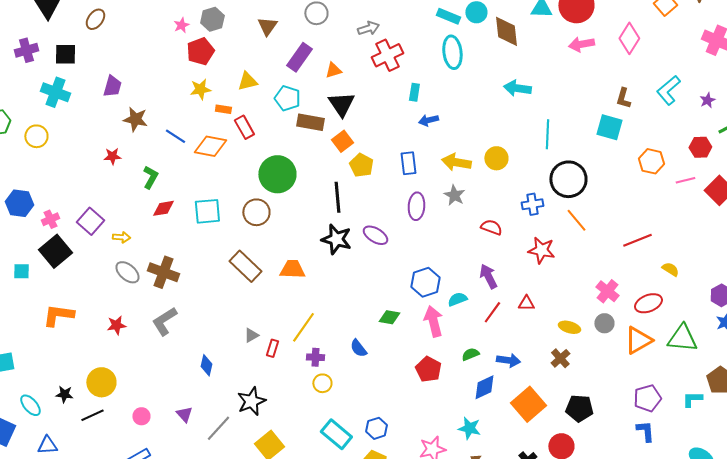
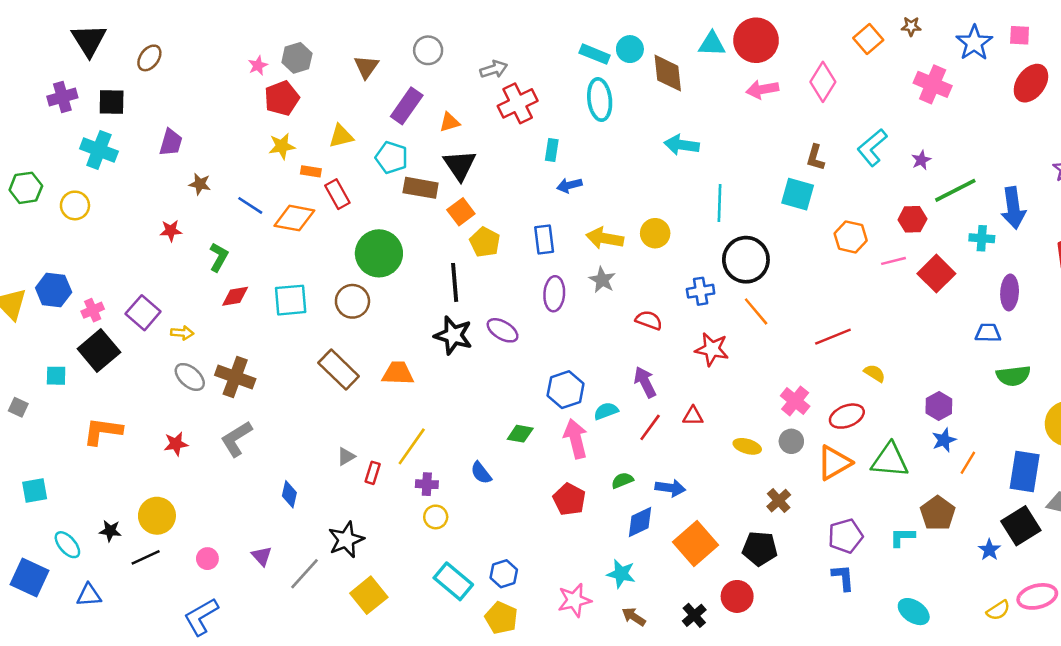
brown star: (135, 119) -> (200, 184), size x0.7
brown cross: (560, 358) -> (779, 501), moved

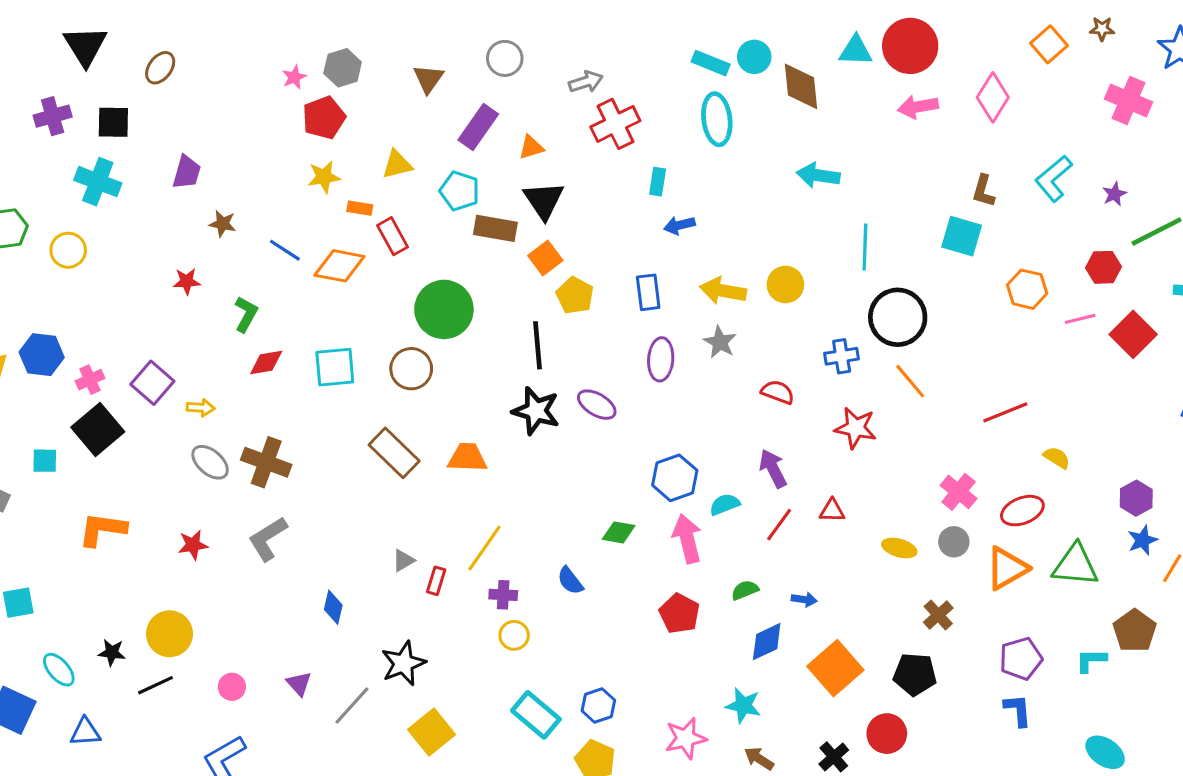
blue arrow: (670, 488) -> (804, 599), size x0.7

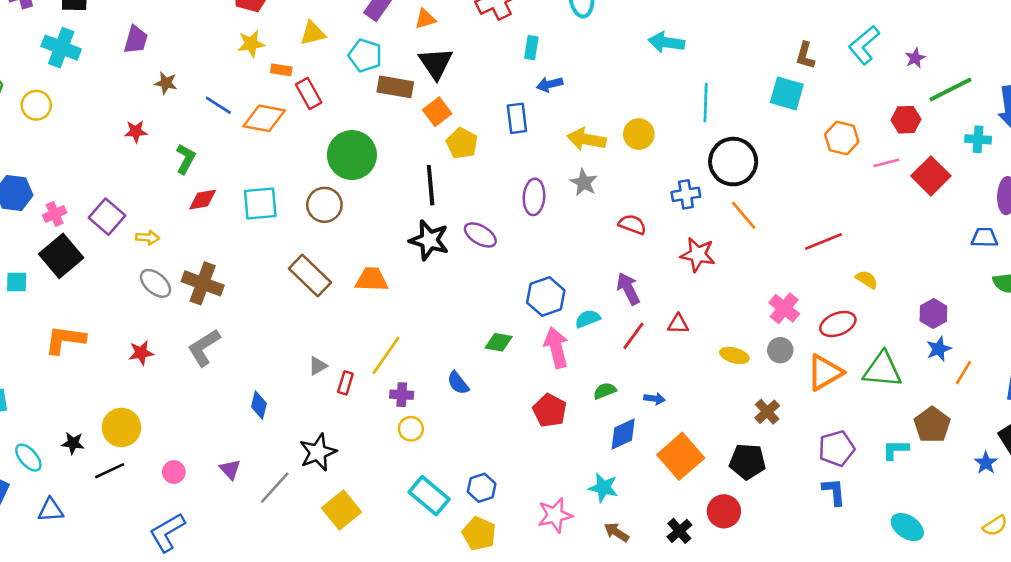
blue rectangle: (648, 292) -> (517, 118), moved

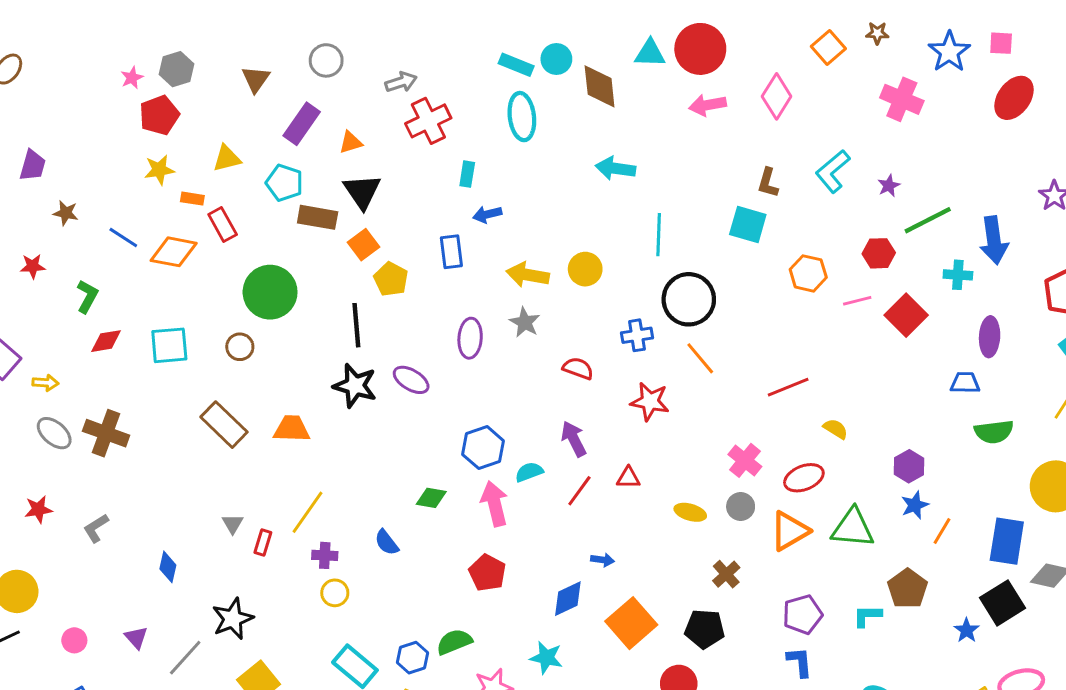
brown circle: (324, 205) -> (240, 347), size x0.7
gray L-shape: (204, 348) -> (96, 528), moved, size x0.7
gray triangle: (318, 366) -> (233, 524), turned -30
green semicircle: (605, 391) -> (454, 642), moved, size x1.4

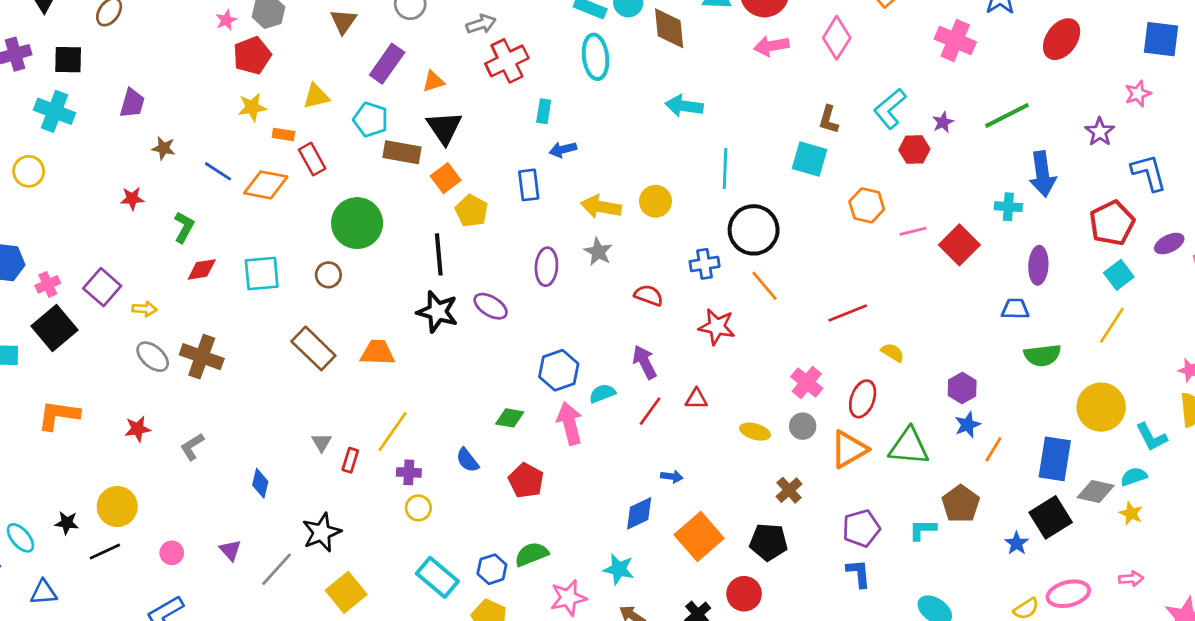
green line: (928, 220) -> (1007, 115), moved
red hexagon: (879, 253) -> (914, 149), moved
red ellipse: (804, 478) -> (863, 399), turned -48
red pentagon: (487, 573) -> (526, 481), moved

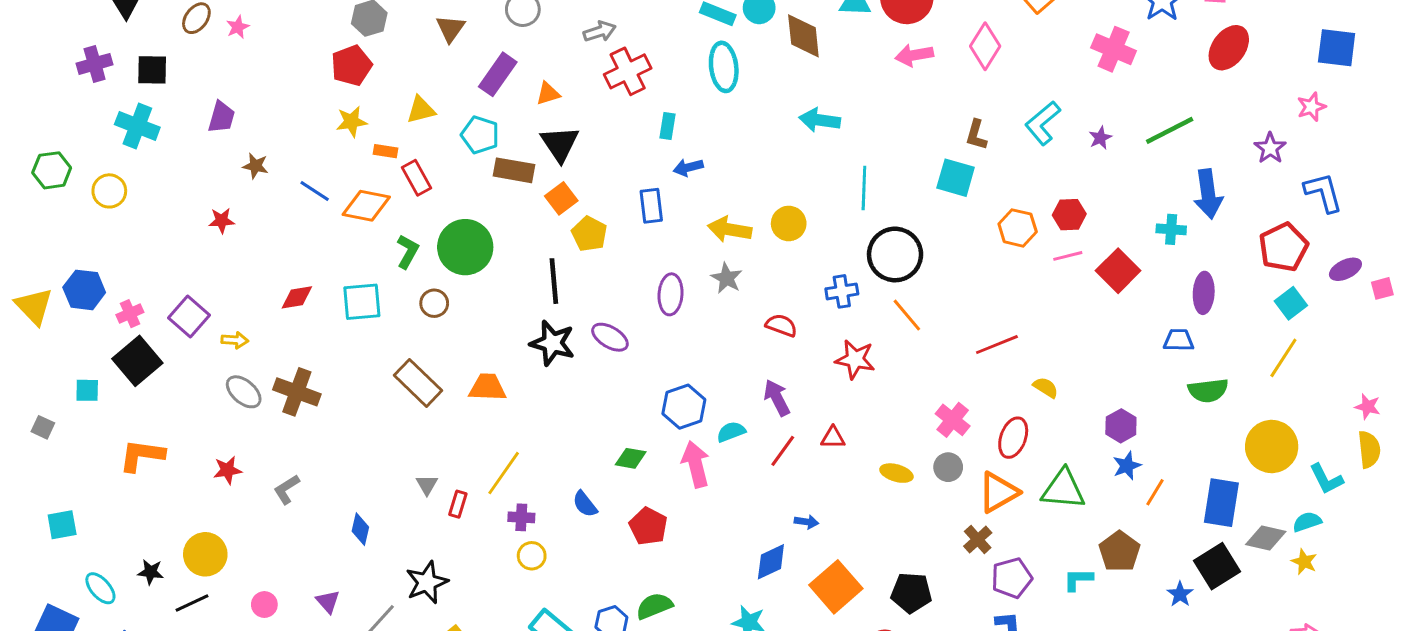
pink star: (226, 20) -> (238, 27), moved
red hexagon: (914, 149) -> (1069, 215), moved
green L-shape: (184, 227) -> (408, 252), moved
brown cross: (789, 490) -> (978, 540), moved

